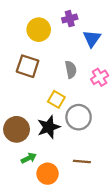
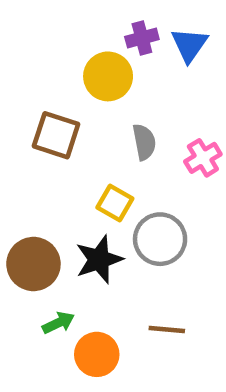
yellow circle: (39, 30) -> (108, 76), moved
blue triangle: (92, 38) -> (189, 45), moved

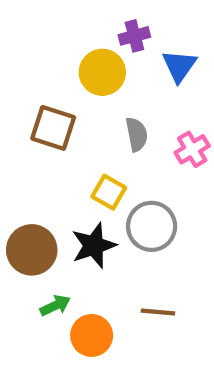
blue triangle: (189, 45) -> (179, 66), moved

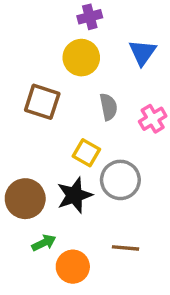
purple cross: (134, 36) -> (90, 17), moved

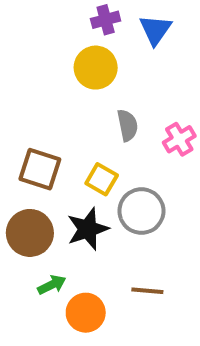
blue triangle: (142, 52) -> (155, 30), moved
brown square: (42, 102) -> (40, 169), moved

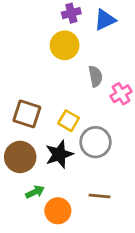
blue triangle: (155, 30) -> (105, 20), turned 30
gray semicircle: (128, 125) -> (95, 76), moved

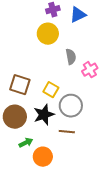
brown line: (100, 196) -> (67, 132), moved

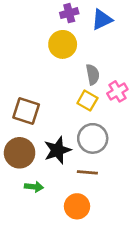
yellow square: (51, 90) -> (87, 101), moved
green arrow: (26, 143) -> (34, 187), turned 32
orange circle: (43, 157) -> (77, 206), moved

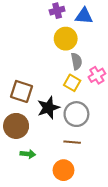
blue triangle: (102, 20) -> (84, 16), turned 30
yellow circle: (63, 44) -> (66, 39), moved
black star: (57, 150) -> (48, 108), moved

